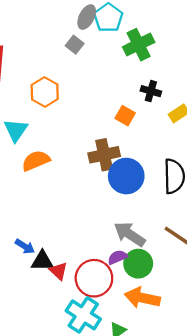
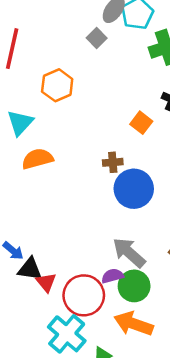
brown cross: (104, 155) -> (113, 162), size x0.6

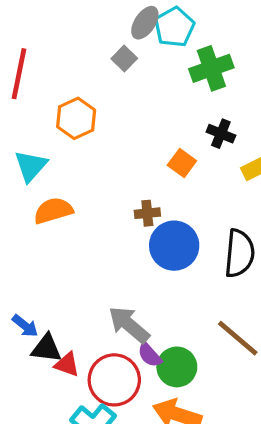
gray arrow: (129, 253) -> (129, 325), moved
purple semicircle: (112, 276) -> (150, 355), turned -115
red triangle: (46, 282) -> (67, 364), turned -30

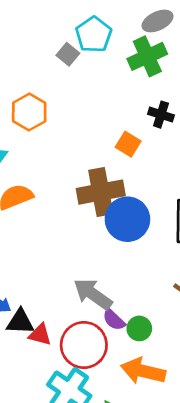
gray ellipse: (145, 23) -> (158, 21), moved, turned 36
cyan pentagon: (174, 27) -> (94, 35), moved
brown cross: (147, 213) -> (101, 192), size x2.0
green circle: (177, 367) -> (139, 328), size x0.7

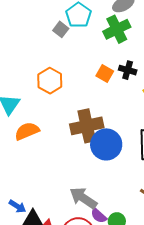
orange hexagon: (29, 112) -> (50, 81), moved
orange square: (128, 144) -> (105, 73), moved

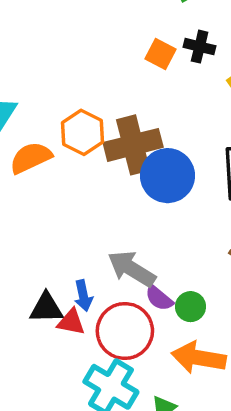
orange hexagon: (50, 81) -> (83, 132), moved
blue arrow: (17, 206) -> (83, 296), moved, turned 48

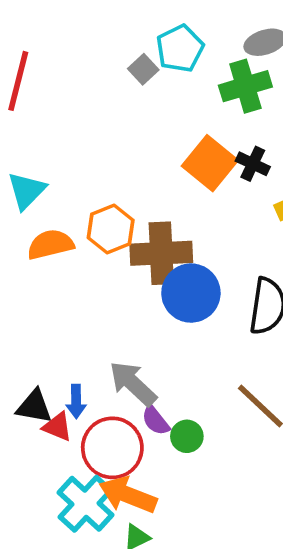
orange square: (160, 54) -> (210, 163), size x1.6
orange arrow: (199, 358) -> (128, 495), moved

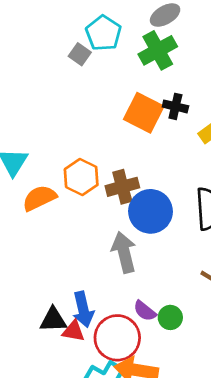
brown cross: (161, 253) -> (122, 187), size x0.7
gray arrow: (133, 384) -> (124, 252), moved, turned 45
blue arrow: (76, 401) -> (83, 309), size x1.4

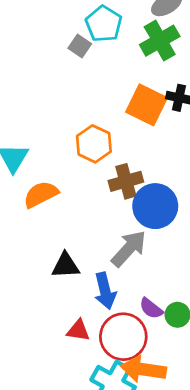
orange hexagon: (81, 177) -> (94, 144), moved
gray arrow: (124, 252) -> (129, 249), turned 57
blue arrow: (83, 309) -> (105, 291), moved
black triangle: (53, 320) -> (66, 265), moved

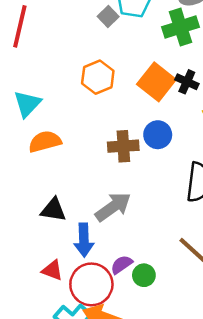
orange hexagon: (94, 144) -> (98, 77), moved
blue circle: (155, 206) -> (158, 135), moved, size x0.7
purple semicircle: (151, 308) -> (122, 265), turned 95

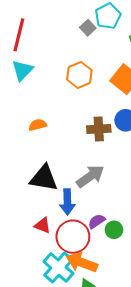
cyan triangle: (27, 104) -> (22, 70), moved
orange semicircle: (45, 142) -> (38, 125), size x0.7
black triangle: (53, 210) -> (44, 178), size x1.4

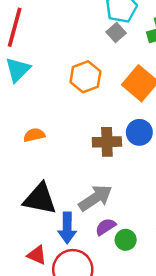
gray square: (88, 28) -> (116, 32), moved
purple semicircle: (97, 221) -> (106, 227), moved
green circle: (114, 230) -> (126, 240), moved

